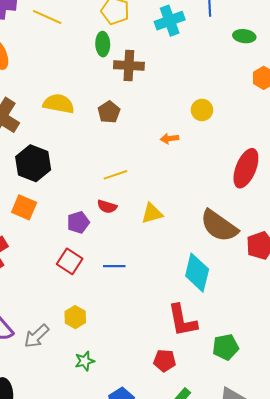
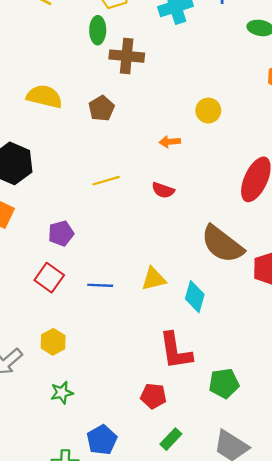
red semicircle: (107, 207) -> (163, 190), moved
yellow triangle: (152, 213) -> (154, 279), moved
cyan diamond: (197, 273) -> (195, 297), size x0.7

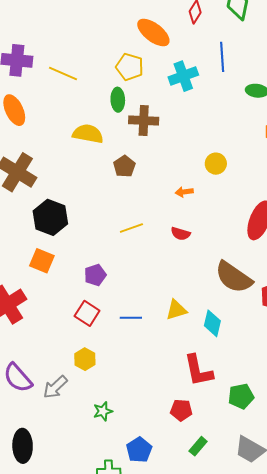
yellow semicircle: (44, 96) -> (88, 134), moved
yellow hexagon: (53, 342) -> (85, 359), moved

